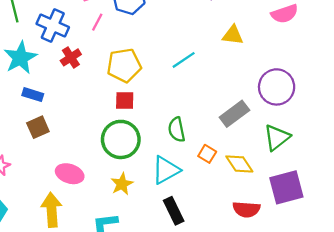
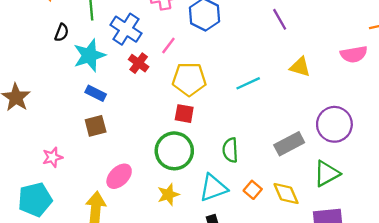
pink line: (97, 22) -> (168, 45), moved
red cross: (71, 57) -> (139, 63), turned -30
orange square: (207, 154) -> (253, 190), moved
pink ellipse: (70, 174) -> (119, 176), turned -72

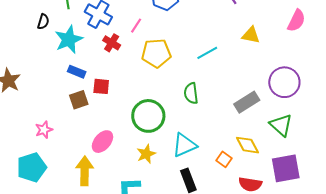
pink semicircle: (354, 54) -> (296, 21), turned -50
red square: (184, 114) -> (101, 86), moved
green semicircle: (230, 150) -> (191, 93), moved
green triangle: (327, 174) -> (281, 125), turned -45
orange square: (253, 190) -> (224, 159), moved

